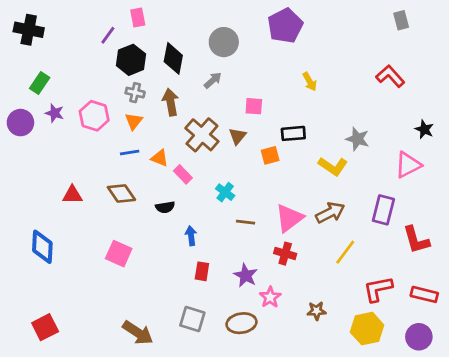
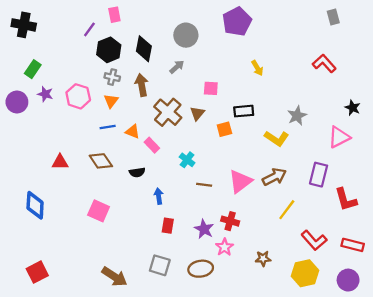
gray star: (357, 139) -> (297, 116), turned 30
red cross: (285, 254) -> (230, 221), moved
red L-shape: (378, 289) -> (314, 240), turned -120

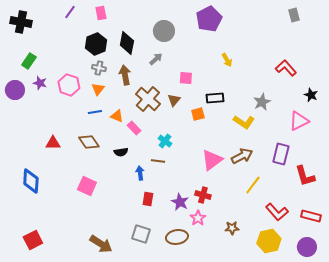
purple line: (89, 29) -> (70, 12), moved
red L-shape: (324, 63) -> (286, 68), moved
brown line: (204, 185) -> (158, 161), moved

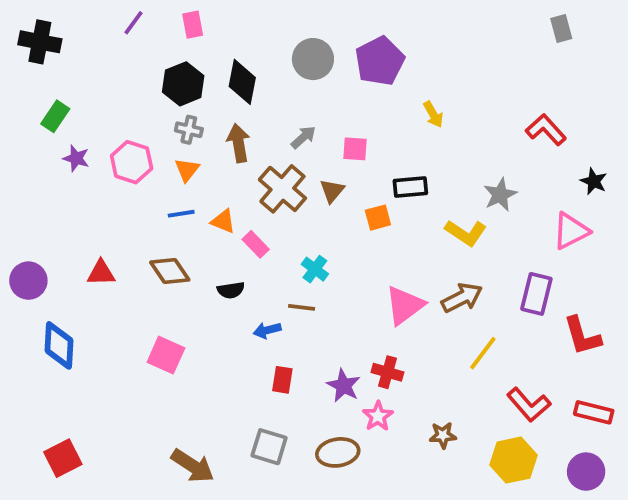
purple pentagon: (209, 19) -> (380, 61), moved
gray arrow: (156, 59) -> (303, 137), moved
purple circle: (15, 90) -> (28, 281), moved
blue arrow: (140, 173) -> (267, 330), turned -96

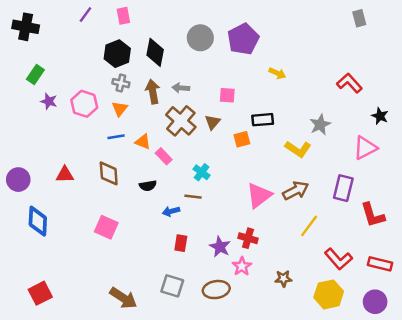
yellow arrow: (433, 114) -> (277, 73), turned -35
gray arrow: (303, 137) -> (181, 88), moved, turned -133
brown diamond: (170, 271) -> (109, 173), turned 30

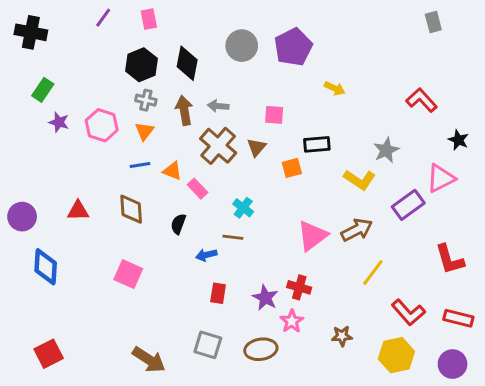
black semicircle: (148, 186) -> (178, 224), turned 119
purple rectangle: (343, 188) -> (408, 205), moved, turned 40

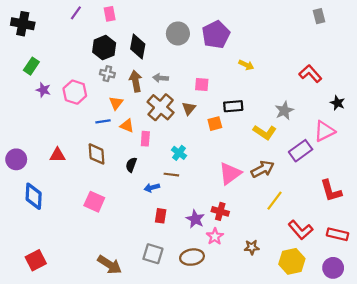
orange triangle: (144, 131) -> (116, 103), moved
pink rectangle: (197, 189) -> (145, 139), turned 48

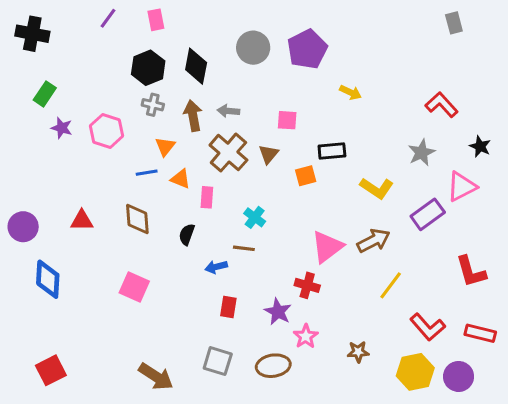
gray star: (284, 111) -> (421, 153), moved
red cross: (220, 211) -> (307, 285), moved
purple circle: (333, 268) -> (459, 376), moved

